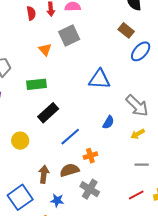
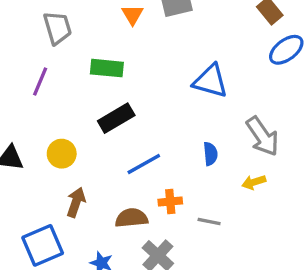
blue semicircle: (108, 122) -> (210, 154), turned -48
gray line: (142, 165) -> (209, 221), moved
brown arrow: (44, 174) -> (76, 202), moved

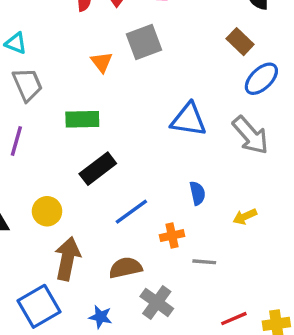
gray arrow: (262, 136) -> (250, 135), moved
brown arrow: (76, 202) -> (67, 259), size x1.4
orange cross: (170, 202) -> (172, 236), moved

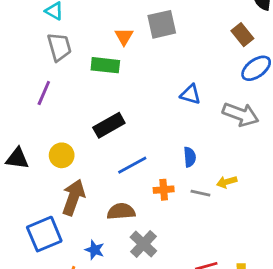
green rectangle: (82, 119) -> (105, 65), moved
blue triangle: (189, 120) -> (190, 94), size x0.7
gray arrow: (250, 135) -> (241, 114), turned -36
gray line: (204, 262) -> (200, 193), moved

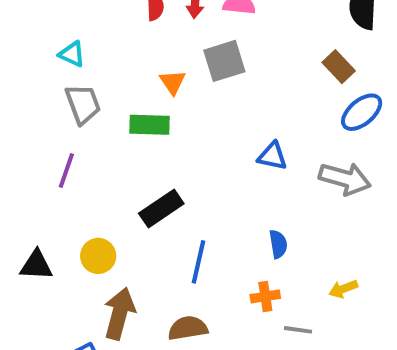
blue line: (132, 165) -> (198, 262), turned -44
yellow arrow: (227, 182) -> (343, 289), moved
orange cross: (164, 190) -> (265, 296), moved
gray line: (200, 193) -> (298, 330), moved

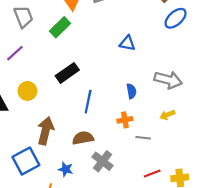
green rectangle: (150, 125) -> (60, 27), turned -45
purple line: (66, 170) -> (15, 53), turned 30
gray arrow: (345, 179) -> (168, 80), moved
yellow circle: (98, 256) -> (27, 91), moved

